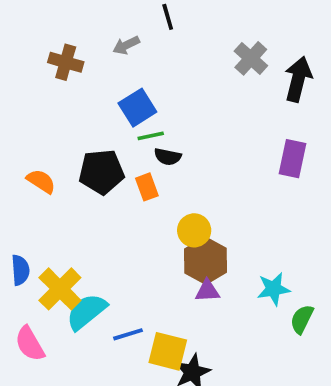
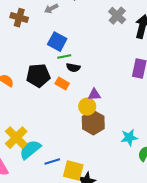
blue square: (137, 108) -> (57, 42), turned -30
orange rectangle: (147, 187) -> (62, 84), turned -40
purple triangle: (207, 291) -> (94, 95), moved

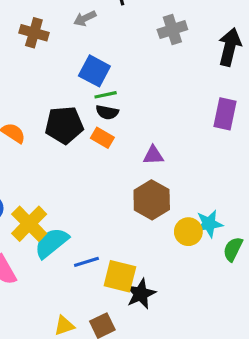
gray cross: (117, 16) -> (172, 30), moved, turned 30
black semicircle: (73, 68) -> (107, 112), moved
yellow circle: (87, 107) -> (188, 232), moved

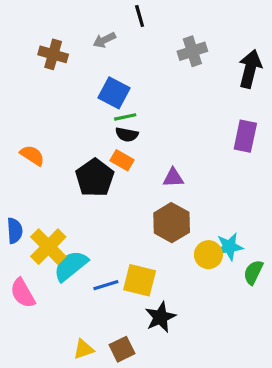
black pentagon: (64, 125) -> (95, 178), moved, turned -30
yellow square: (120, 276) -> (140, 280), moved

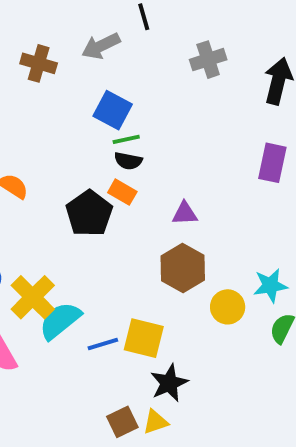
gray arrow: (104, 40) -> (101, 46), size x1.4
cyan star: (229, 247) -> (270, 286), moved
yellow triangle: (84, 349) -> (155, 422), moved

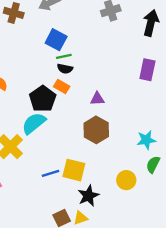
yellow circle: (228, 307) -> (126, 180), moved
cyan semicircle: (60, 321) -> (34, 123), moved

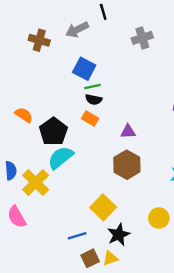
black pentagon: (43, 99) -> (53, 132), moved
yellow square: (74, 170) -> (103, 207), turned 30
blue line: (50, 173) -> (77, 236), moved

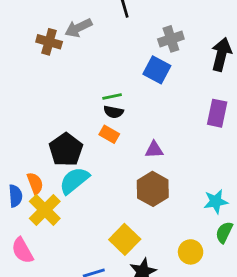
gray arrow: (77, 30) -> (78, 28), moved
blue square: (84, 69) -> (157, 70), moved
orange semicircle: (24, 115) -> (35, 183), moved, turned 36

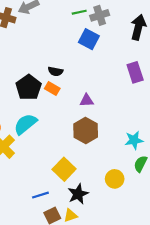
green line: (112, 96) -> (79, 12), moved
purple rectangle: (217, 113) -> (135, 72), turned -30
black pentagon: (66, 150) -> (29, 87), moved

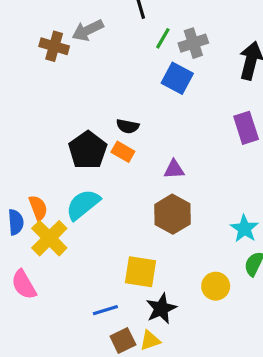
green line: (79, 12) -> (163, 38), turned -48
cyan star: (134, 140) -> (244, 229), turned -30
yellow square: (64, 169) -> (140, 272), turned -35

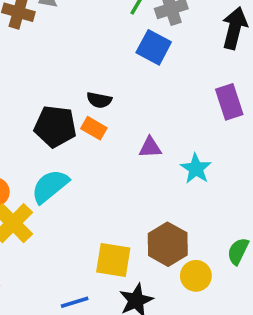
black pentagon: (88, 150) -> (55, 126), turned -30
brown hexagon: (172, 214) -> (168, 244), moved
cyan star: (244, 229) -> (196, 169), moved

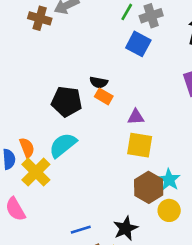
orange rectangle: (94, 128) -> (104, 96), moved
cyan star: (196, 169) -> (169, 180), moved
yellow square: (113, 260) -> (140, 145), moved

